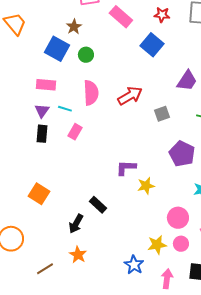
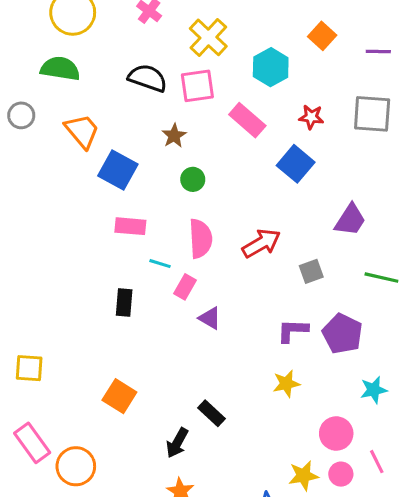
blue square: (57, 49) -> (118, 170), moved
purple triangle: (42, 111) -> (210, 318), moved, turned -35
pink rectangle: (75, 132) -> (185, 287), moved
purple L-shape: (126, 168) -> (293, 331), moved

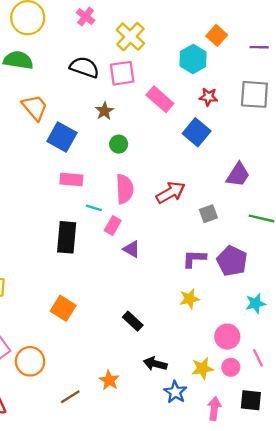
cyan hexagon: (271, 67) -> (193, 59), moved
black rectangle: (124, 303) -> (67, 237), size x1.5
black arrow: (177, 443) -> (155, 364), moved, turned 75

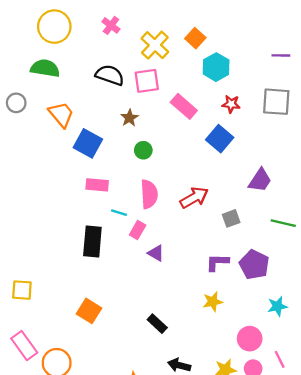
orange square: (217, 35) -> (195, 38), moved

